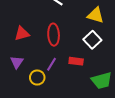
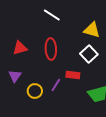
purple line: (52, 64) -> (56, 85), moved

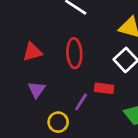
purple triangle: (15, 76) -> (36, 90), moved
yellow circle: (35, 91) -> (58, 122), moved

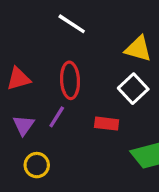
purple line: (81, 102) -> (57, 117), moved
yellow circle: (58, 122) -> (37, 165), moved

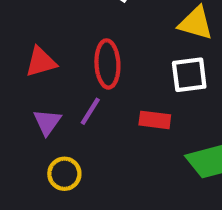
white square: (133, 89) -> (189, 75), turned 36

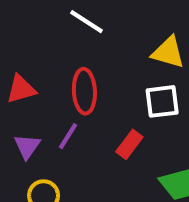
red rectangle: (155, 120) -> (129, 144), turned -60

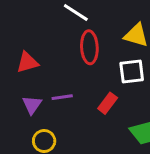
red ellipse: (84, 91) -> (89, 47), moved
purple line: (68, 136) -> (62, 97), turned 50

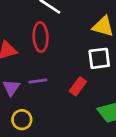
red ellipse: (89, 47) -> (41, 37), moved

